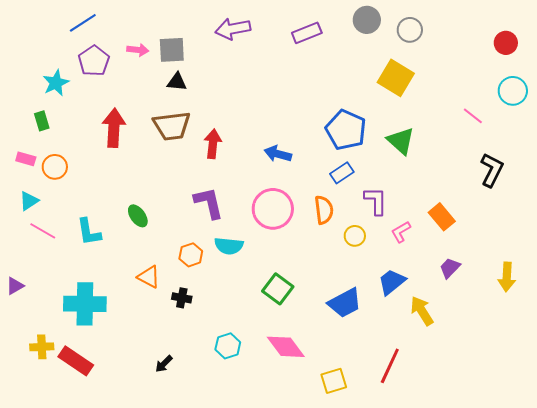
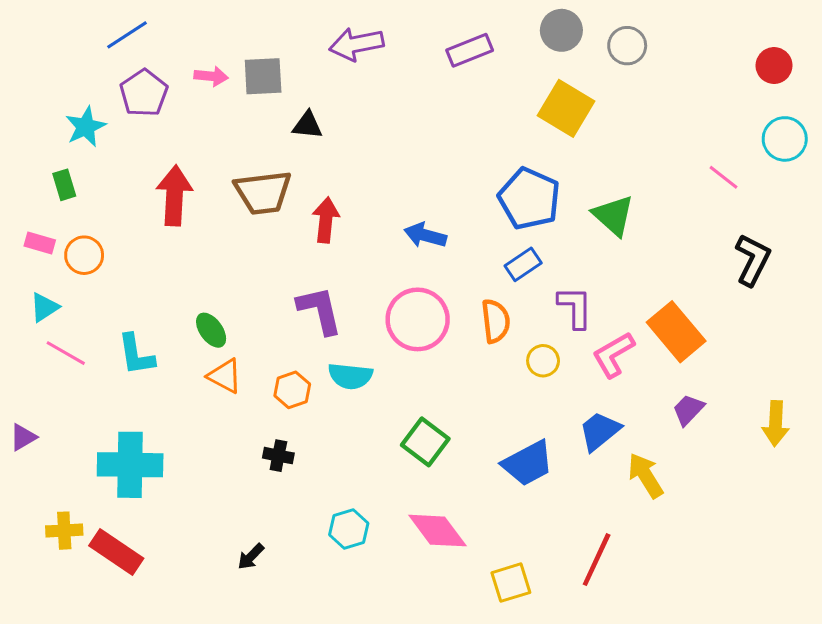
yellow square: (396, 78) -> (566, 108), moved
black triangle: (177, 82) -> (307, 125), moved
orange rectangle: (442, 217) -> (676, 332), size x1.4
pink L-shape: (401, 232) -> (613, 355), size x1.4
orange triangle: (149, 277) -> (225, 376), moved

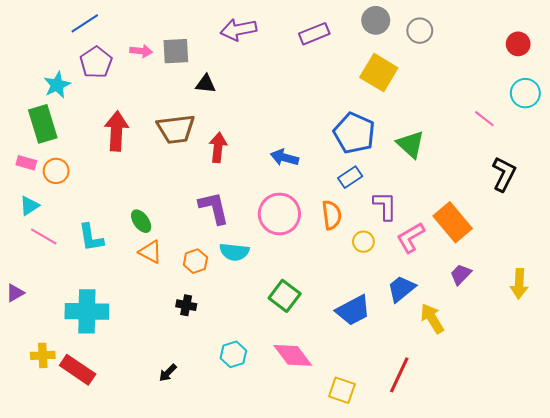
green rectangle: (64, 185) -> (43, 124), size x1.8
yellow square: (511, 583) -> (342, 390), turned 36

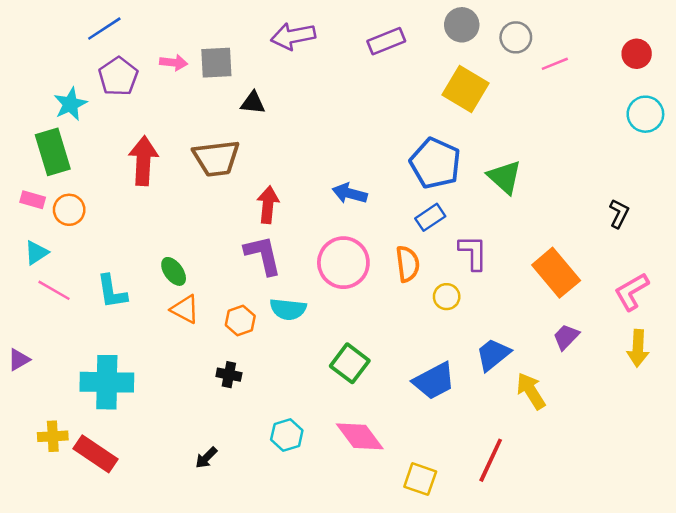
pink line: (484, 119) -> (555, 64), moved, turned -60
red arrow: (218, 147) -> (268, 205), moved
black L-shape: (504, 174) -> (619, 214), size x0.7
pink L-shape: (411, 238) -> (632, 292), moved

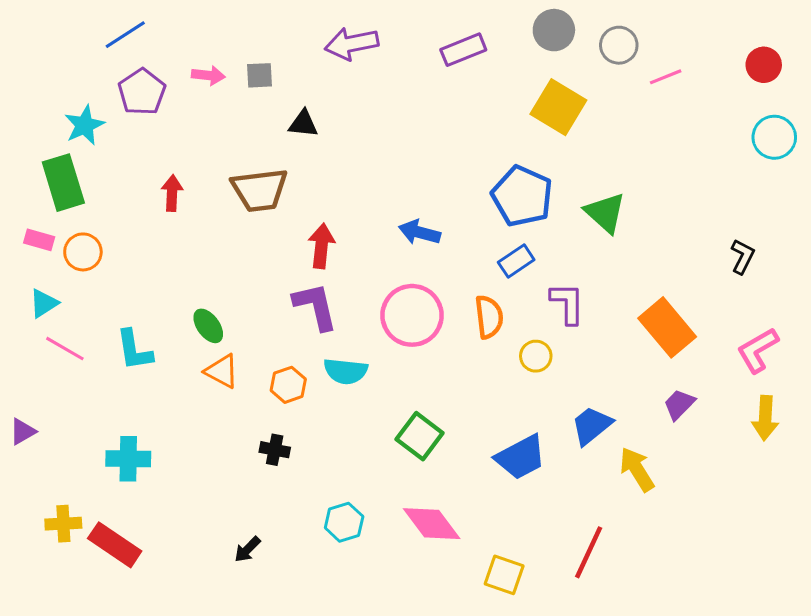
gray square: (216, 63) -> (260, 75), size x0.7
red arrow: (143, 161) -> (172, 193), size x0.6
cyan cross: (107, 382) -> (128, 459), size x0.7

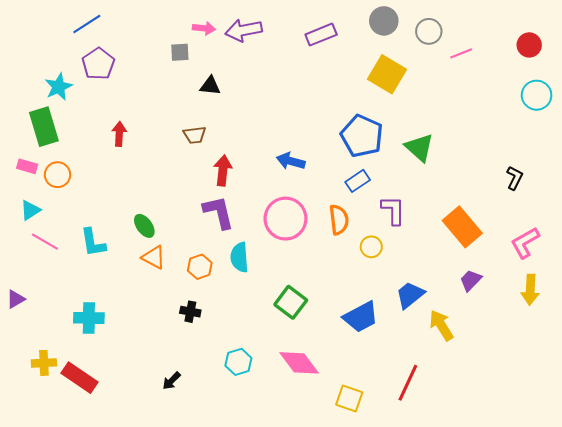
pink arrow: (208, 75) -> (204, 28), moved
brown trapezoid: (260, 190) -> (195, 135), moved, size x0.6
cyan semicircle: (346, 371) -> (239, 257), turned 80

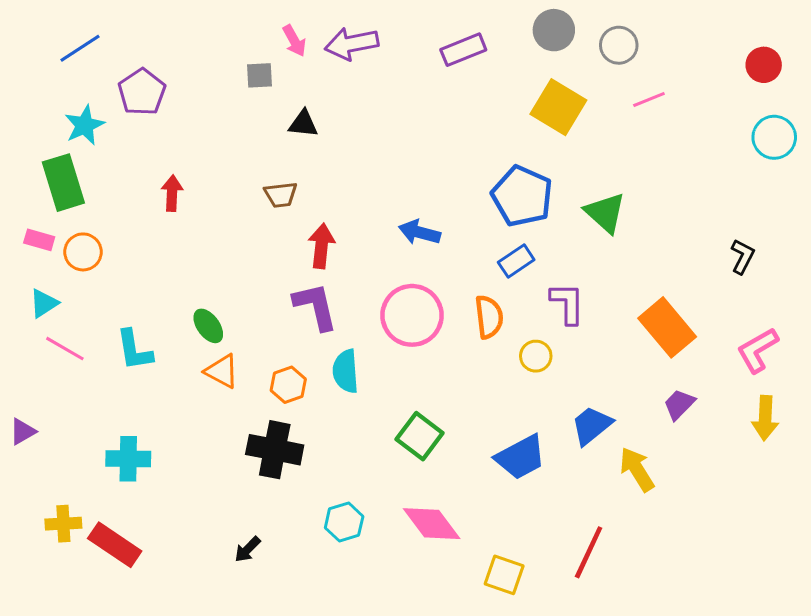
blue line: (87, 24) -> (80, 48), moved
pink arrow: (204, 28) -> (294, 41), turned 55
pink line: (461, 53) -> (649, 100), moved
black cross: (190, 312) -> (275, 450), size x1.8

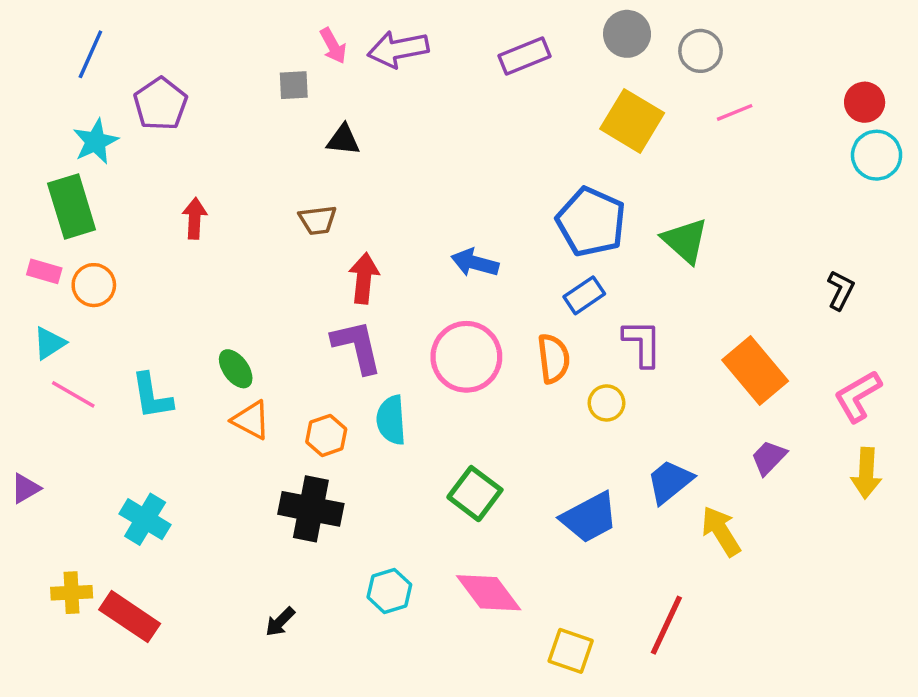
blue line: (80, 48) -> (90, 54), turned -33
red circle: (764, 65) -> (865, 102), moved
cyan cross: (128, 459) -> (145, 519), turned 30

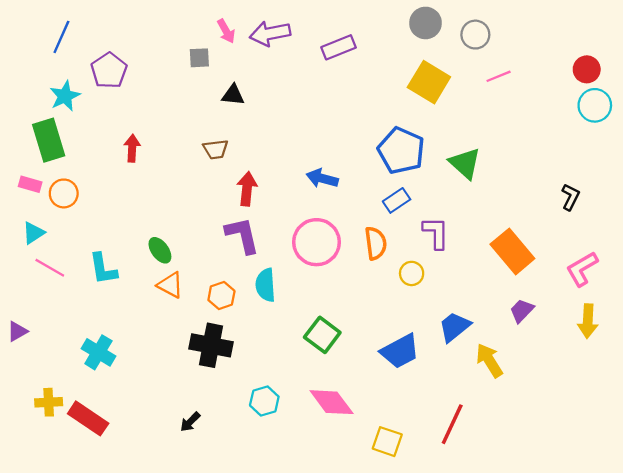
purple rectangle: (524, 56) -> (339, 47), moved

